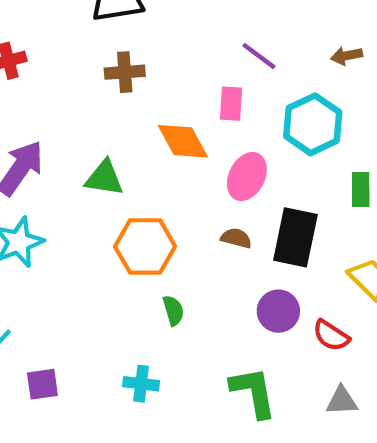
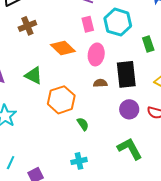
pink rectangle: (231, 104) -> (88, 24), moved
green triangle: (104, 178) -> (34, 76), turned 36

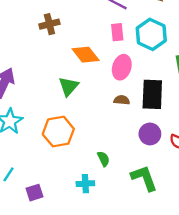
green triangle: (34, 76) -> (69, 86), moved, turned 36
orange hexagon: (61, 100) -> (58, 132), moved
green semicircle: (83, 124) -> (104, 159), moved

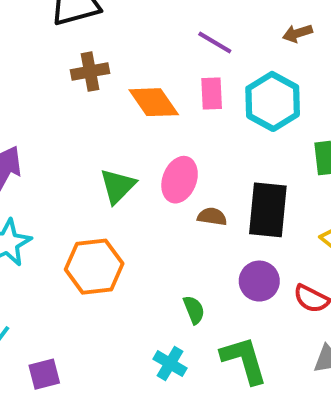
orange diamond: (86, 55) -> (154, 102), moved
pink ellipse: (122, 67) -> (180, 180), moved
green semicircle: (104, 159) -> (194, 310), moved
cyan cross: (85, 184) -> (170, 364), moved, turned 30

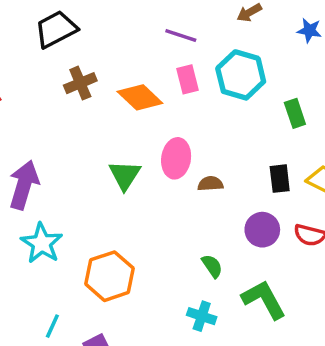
black rectangle: (268, 210) -> (280, 179), moved, size x0.6
orange hexagon: (94, 267) -> (109, 276), moved

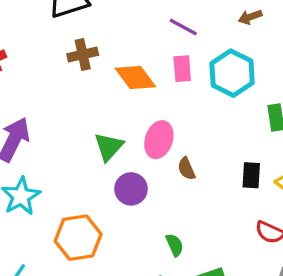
brown semicircle: (210, 184) -> (186, 169), turned -120
purple circle: (262, 230) -> (131, 189), moved

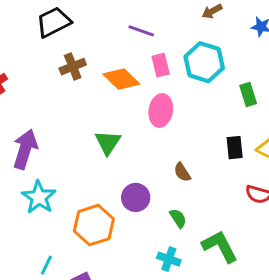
purple line: (183, 27) -> (141, 31), moved
pink ellipse: (159, 140) -> (161, 111), moved
brown semicircle: (186, 169) -> (182, 172), moved
purple circle: (131, 189) -> (136, 197), moved

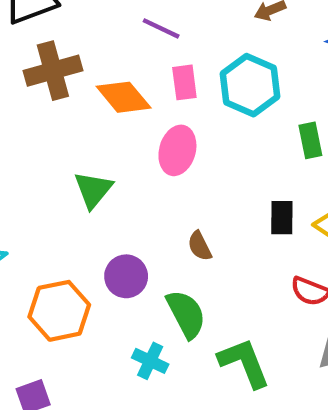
brown cross: (73, 67) -> (53, 71), size x1.4
green semicircle: (178, 218) -> (186, 314), size x1.6
cyan cross: (169, 259) -> (150, 361), moved

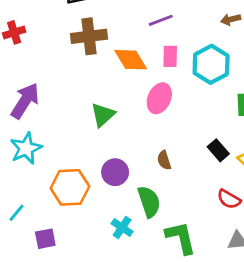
purple line: (161, 28) -> (161, 20), turned -55
black rectangle: (282, 218) -> (218, 150), turned -50

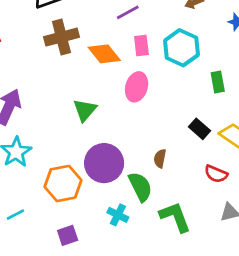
brown semicircle: (164, 160) -> (160, 158), moved, turned 36
purple circle: (115, 172) -> (104, 163), size x1.5
cyan line: (16, 213) -> (15, 215), turned 30
purple square: (45, 239) -> (68, 235), moved

